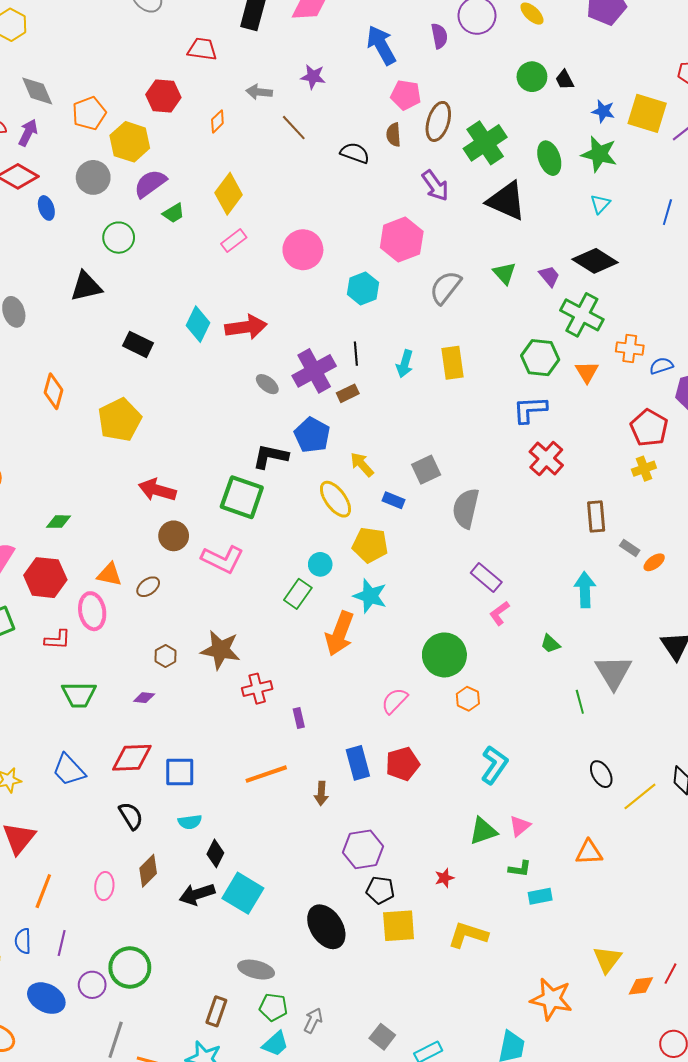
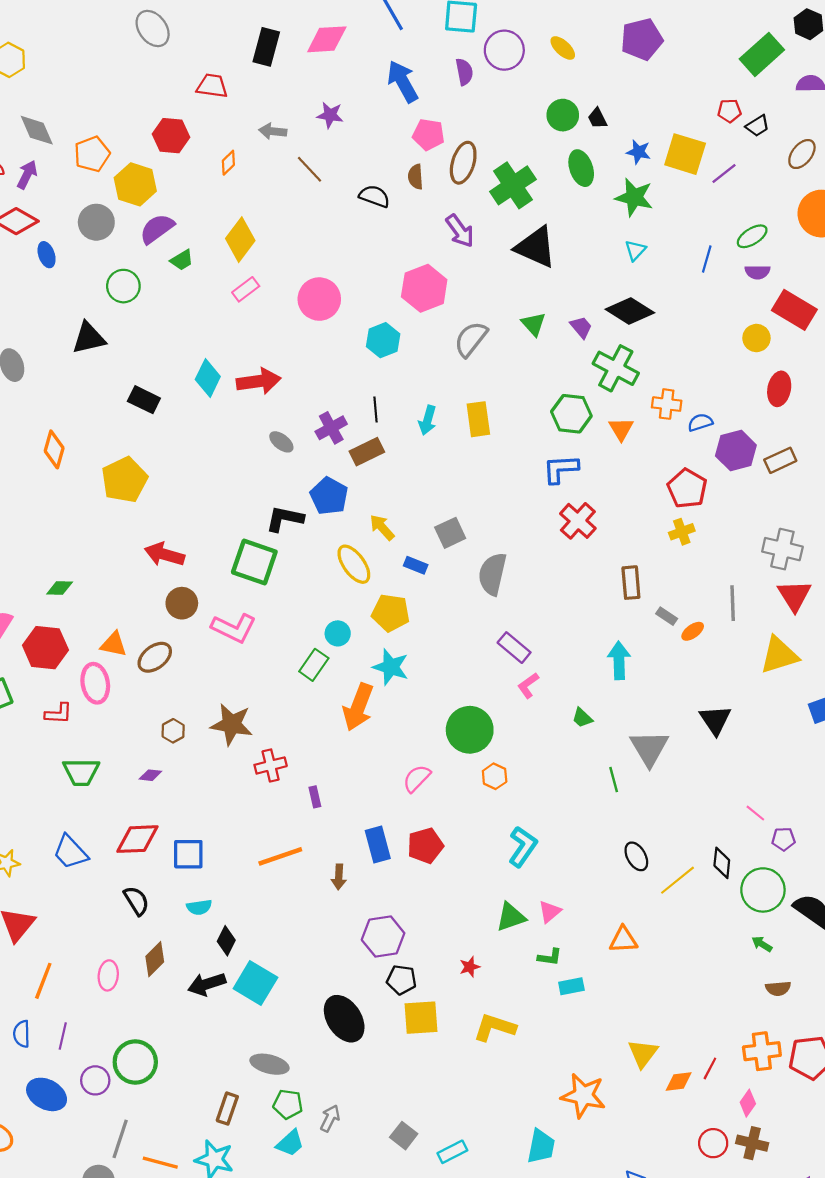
green ellipse: (549, 158) -> (581, 168), moved
purple cross: (314, 371) -> (331, 428), size x0.7
brown rectangle: (348, 393) -> (367, 452), size x1.4
brown ellipse: (148, 587) -> (155, 657), size x1.4

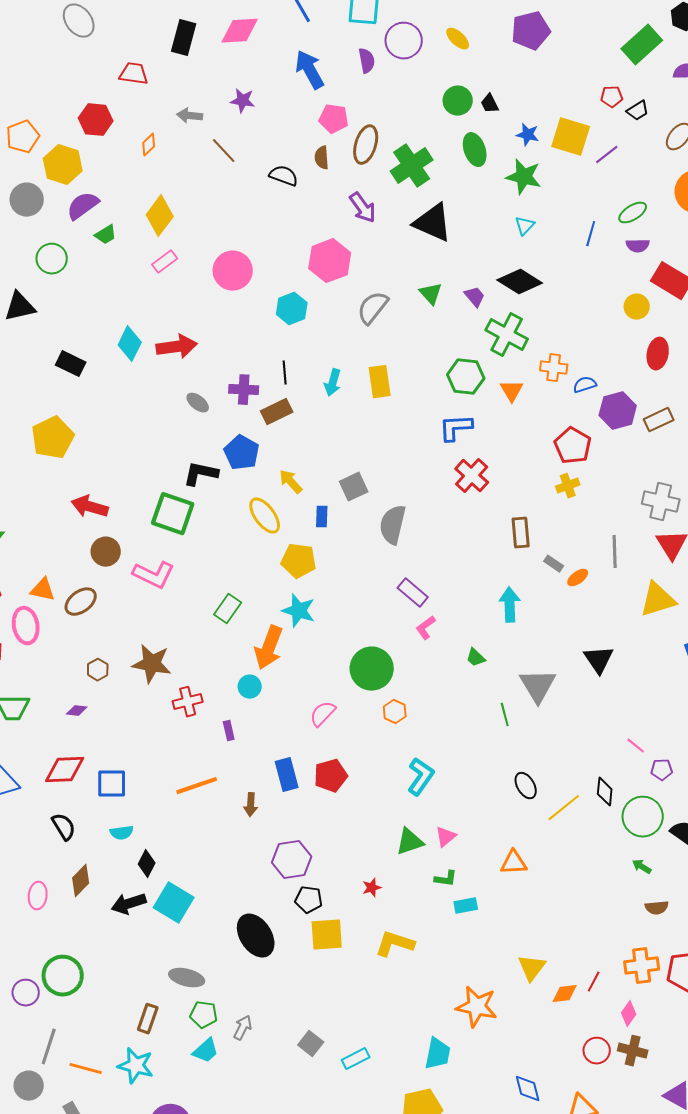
purple cross: (331, 428) -> (244, 390), turned 32
blue rectangle: (416, 565) -> (322, 517), turned 70
cyan circle: (338, 633) -> (250, 687), moved

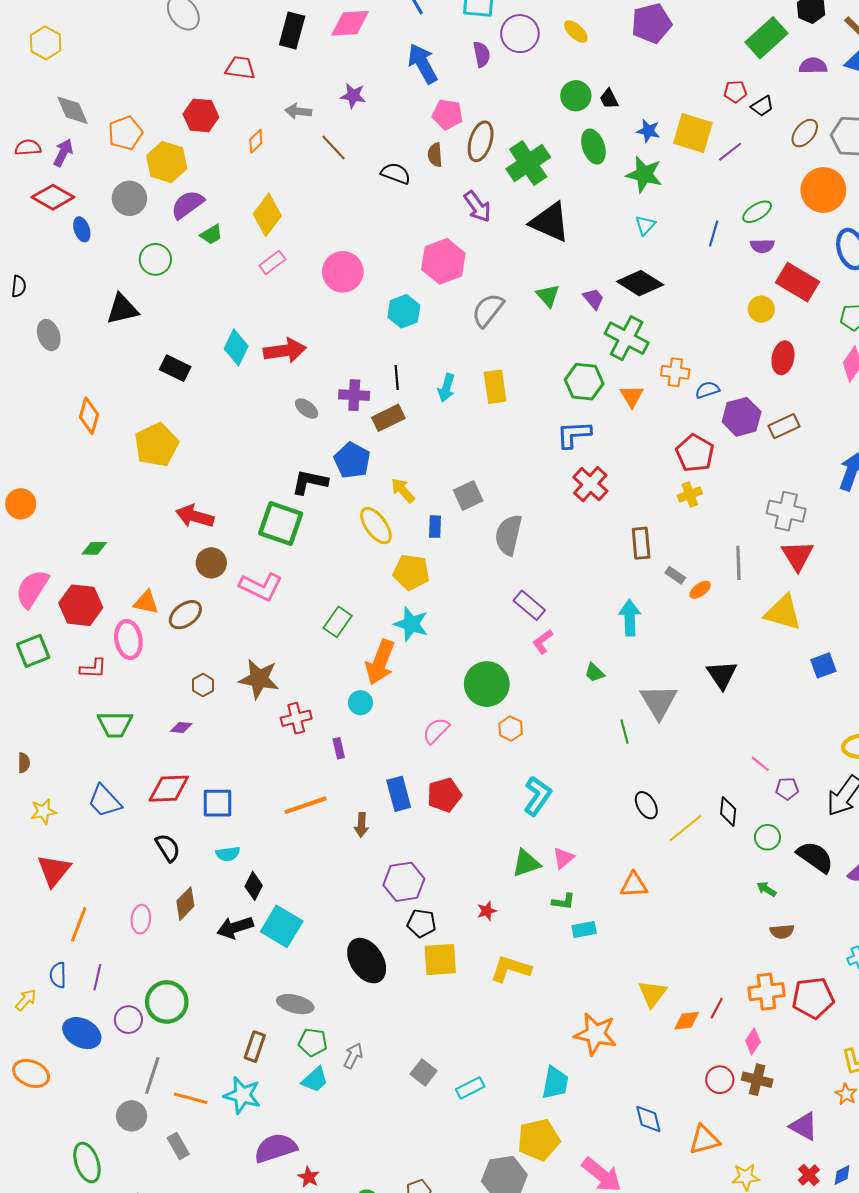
yellow triangle: (658, 600) -> (783, 613), turned 33
green circle: (643, 817) -> (767, 837), size x0.6

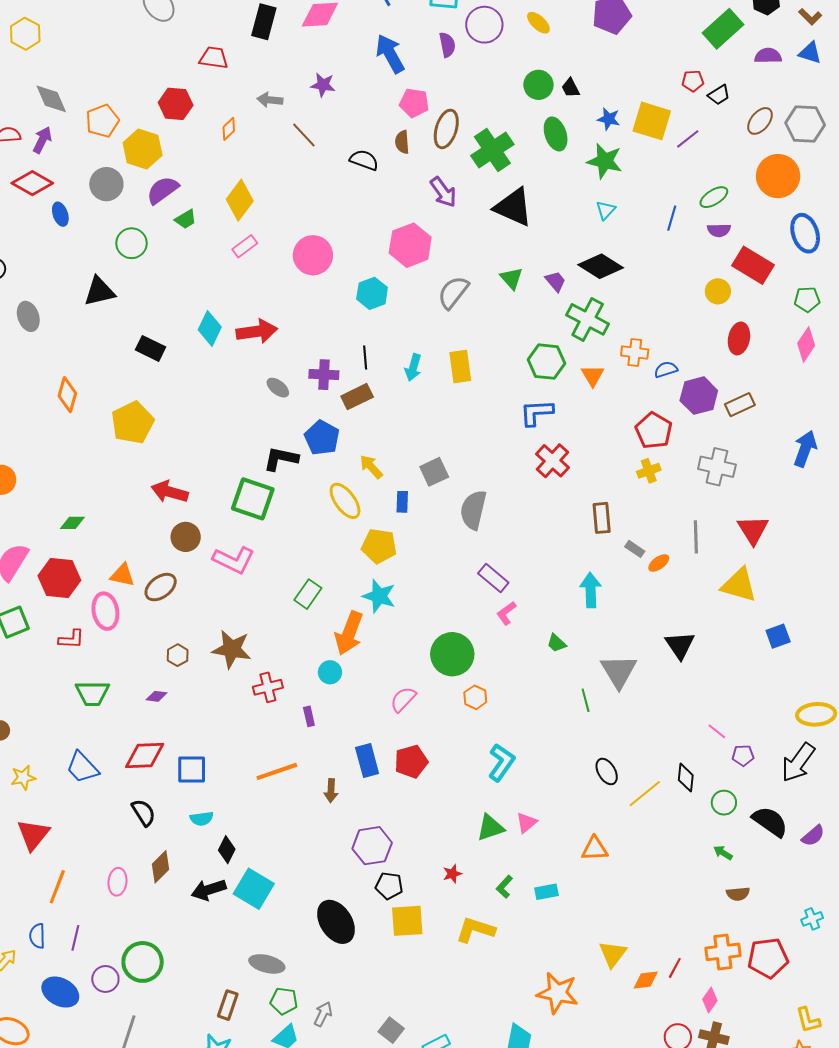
gray cross: (786, 511) -> (717, 467), moved
green L-shape: (563, 902) -> (504, 887), moved, turned 125

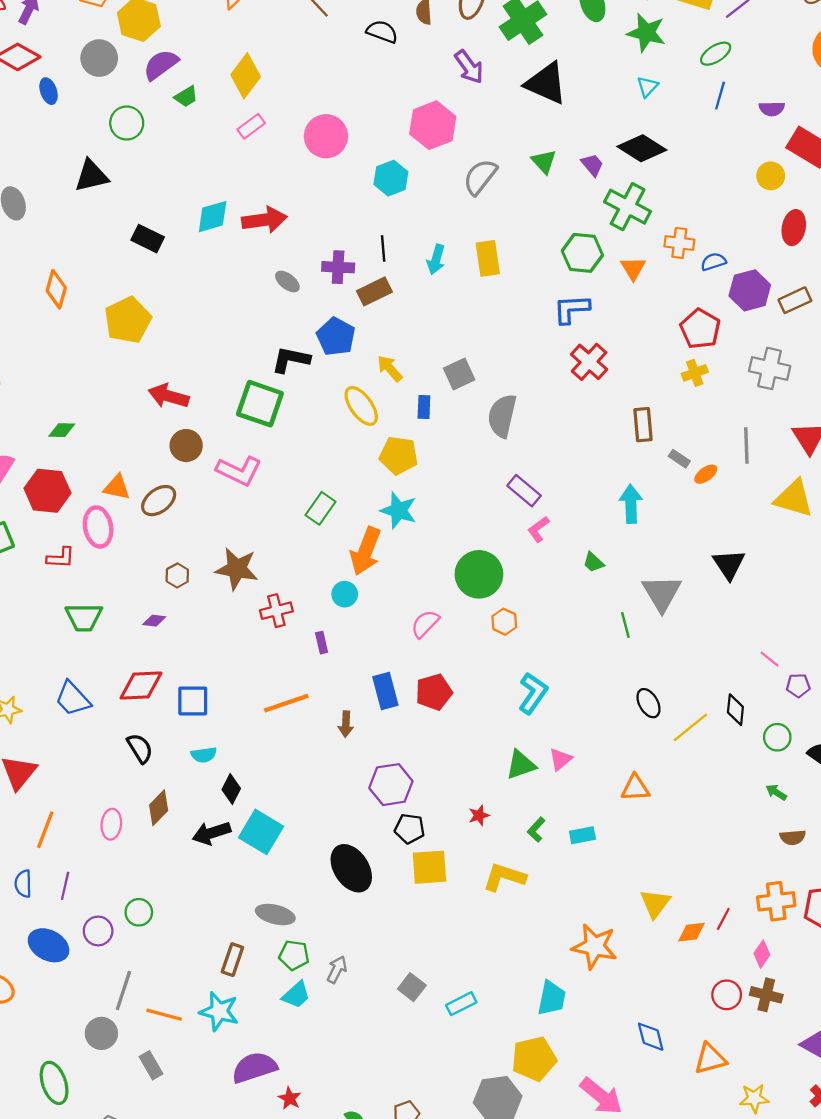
green ellipse: (714, 197) -> (716, 54), moved
cyan diamond: (210, 328) -> (213, 217), turned 48
green circle: (143, 962) -> (139, 912), size x0.6

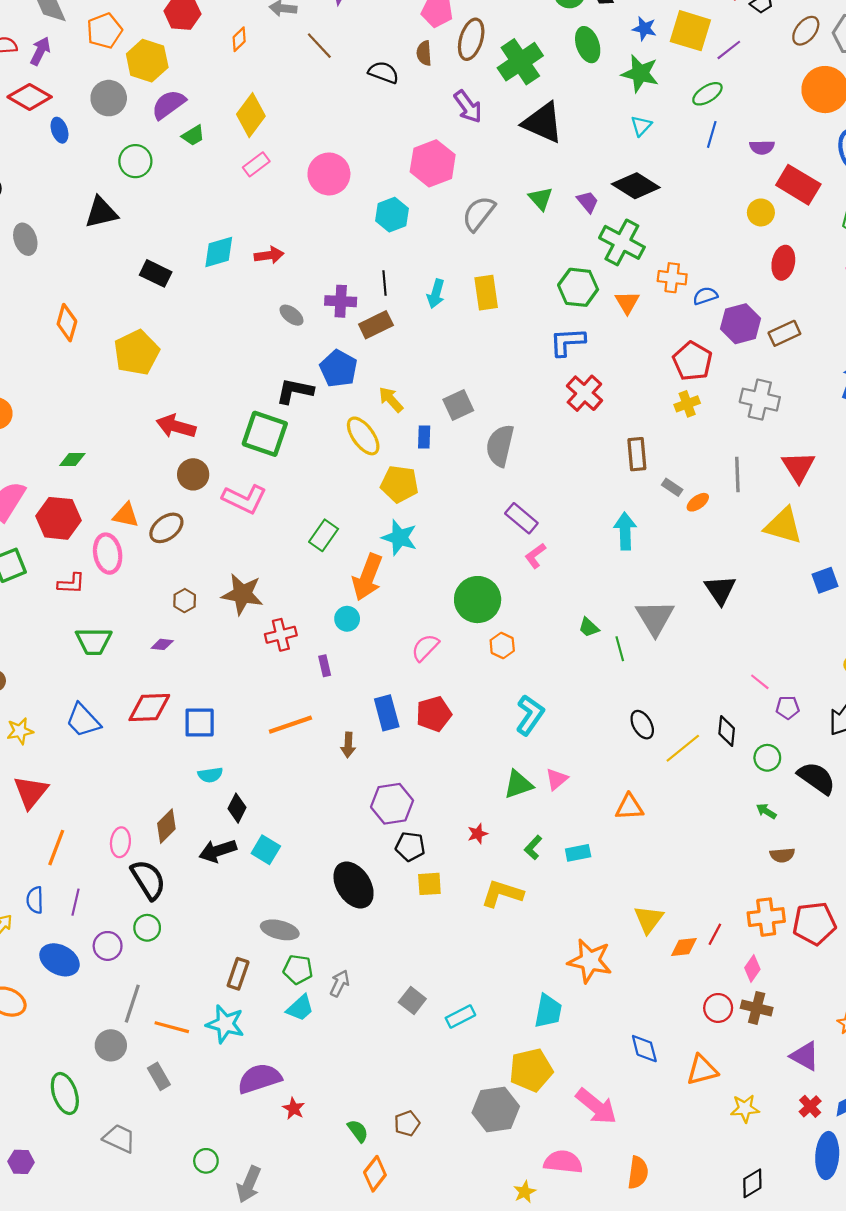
red arrow: (264, 220) -> (269, 255), size x0.7
green trapezoid: (593, 562) -> (589, 627), moved
black semicircle: (140, 748) -> (148, 880), moved, size x1.4
cyan square: (261, 832) -> (266, 850), size x0.7
yellow square: (429, 867) -> (429, 884), size x0.7

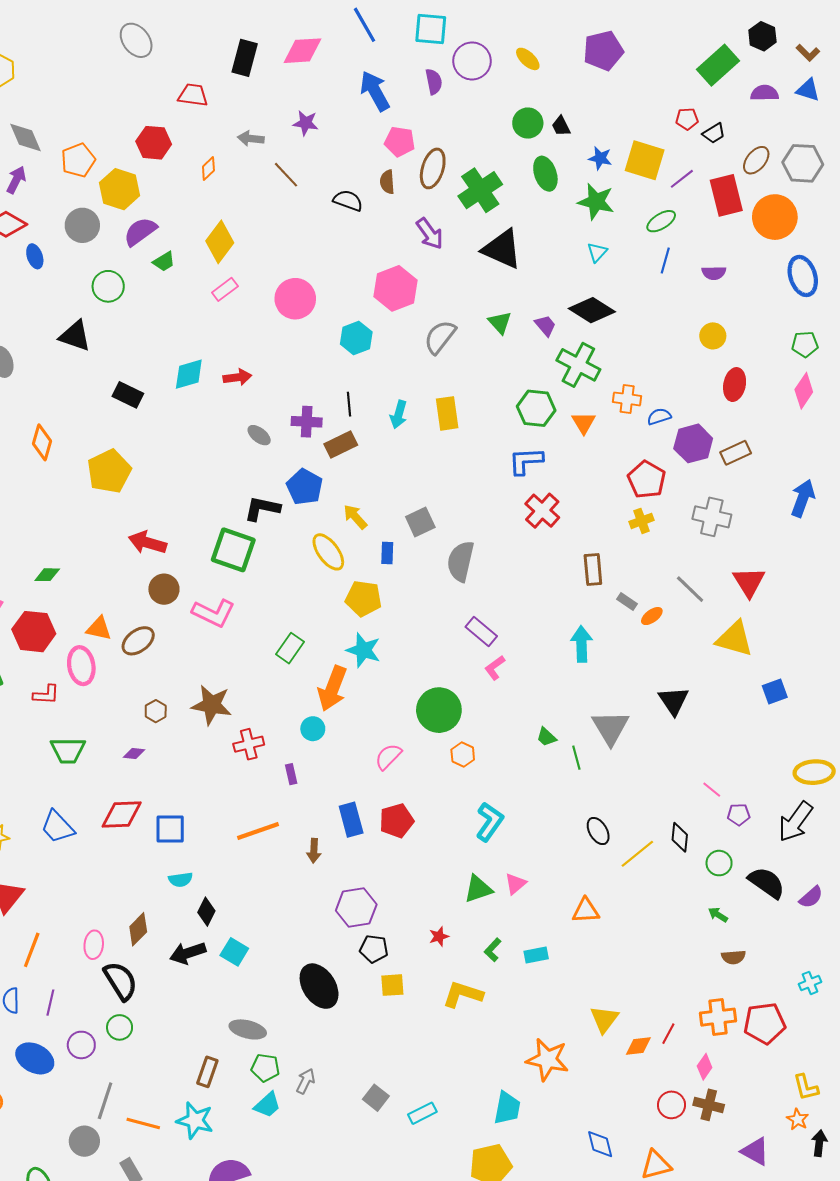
red rectangle: (798, 185) -> (726, 195), moved, turned 45
black triangle: (101, 212) -> (75, 336), turned 32
gray line: (737, 474) -> (690, 589), turned -44

